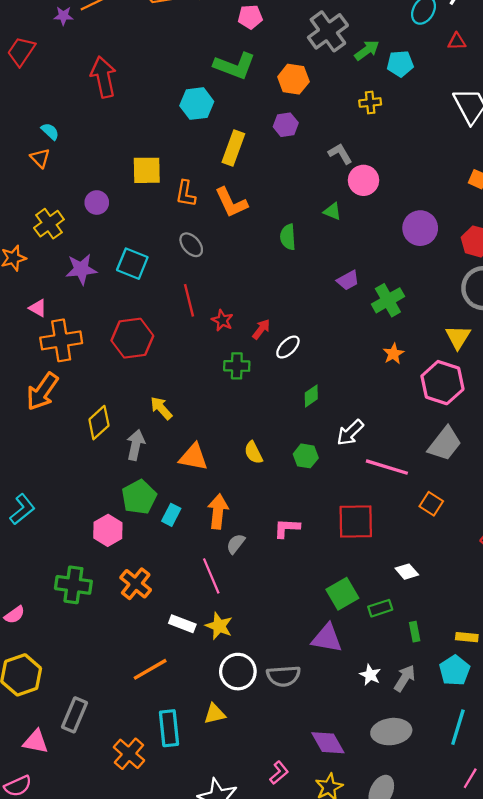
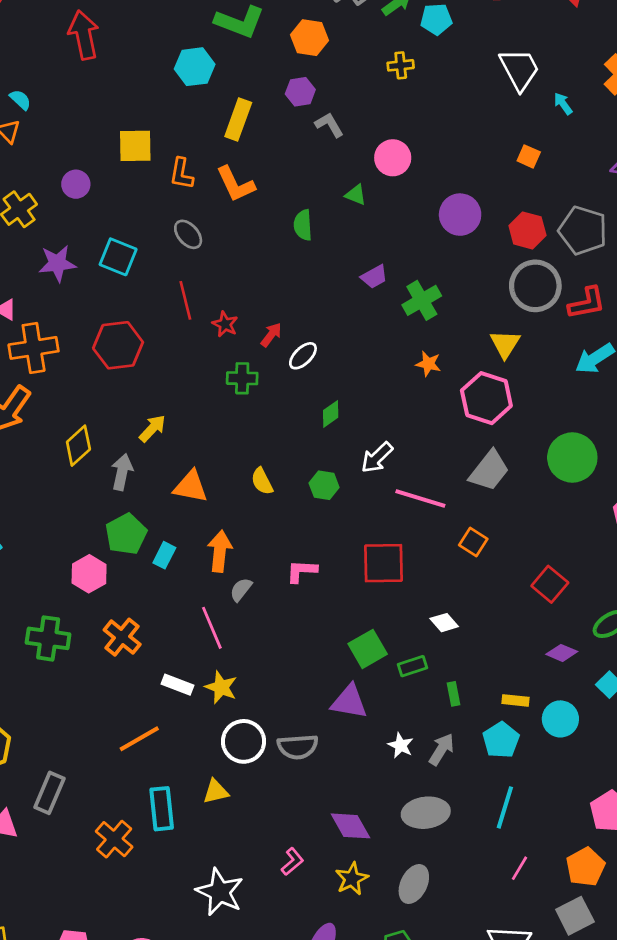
gray L-shape: (340, 154) -> (329, 125), moved
orange star: (393, 354) -> (428, 364), turned -30
yellow arrow: (161, 408) -> (152, 428), turned 85

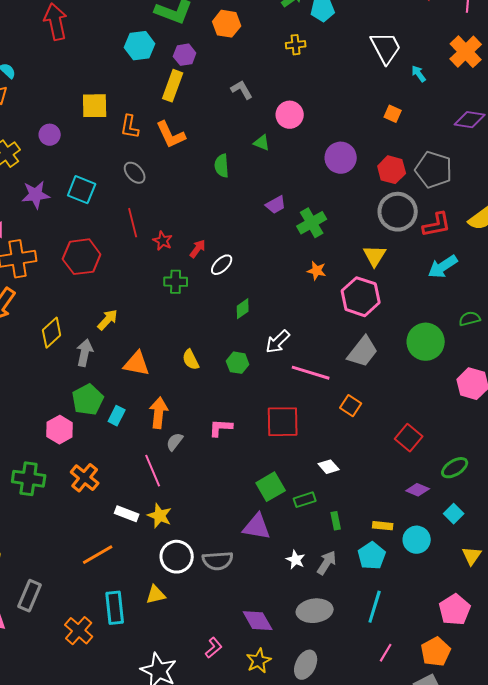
purple hexagon: (300, 92) -> (185, 55), moved

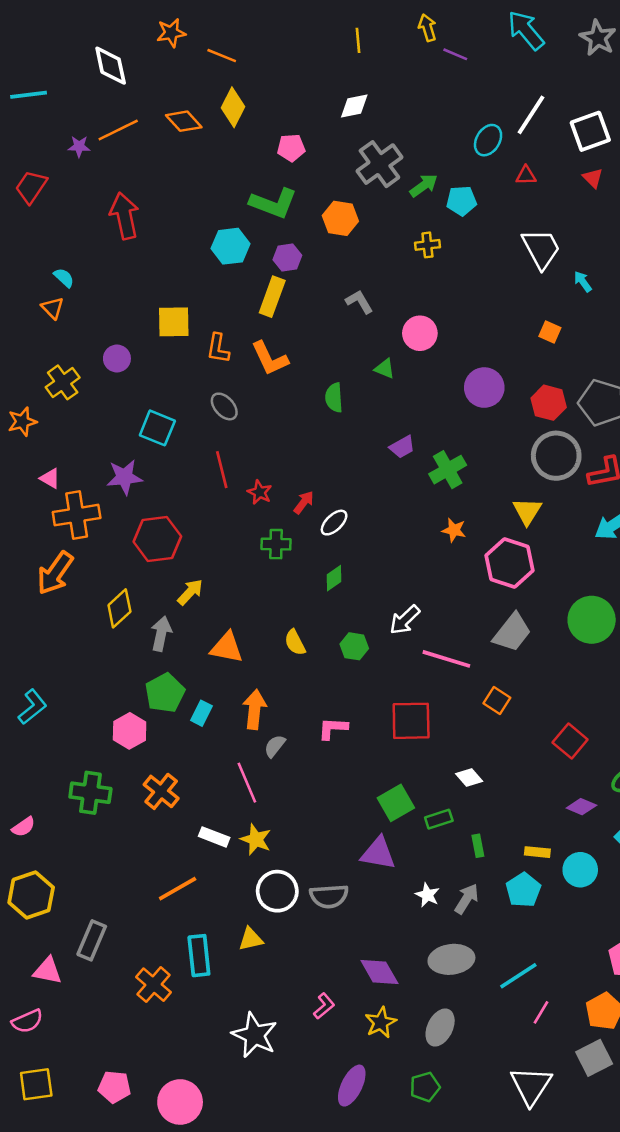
purple star: (36, 195) -> (125, 477), moved
red hexagon: (82, 257) -> (157, 539), moved
green diamond: (243, 309) -> (334, 578), moved
cyan line: (375, 607) -> (518, 976), moved, turned 40

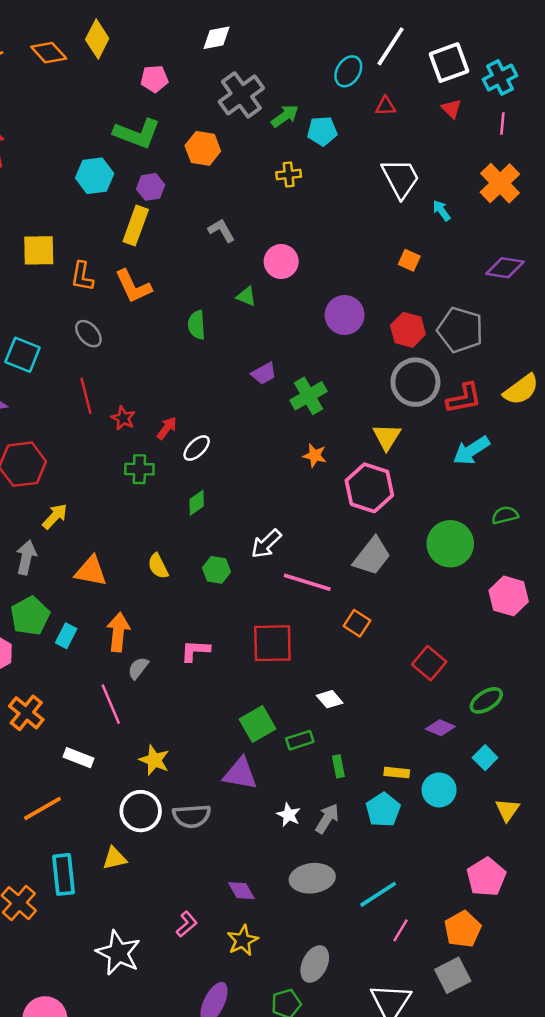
yellow star: (256, 839) -> (154, 760), moved
purple diamond: (379, 972) -> (241, 891), size x0.7
gray ellipse: (440, 1028) -> (315, 964), moved

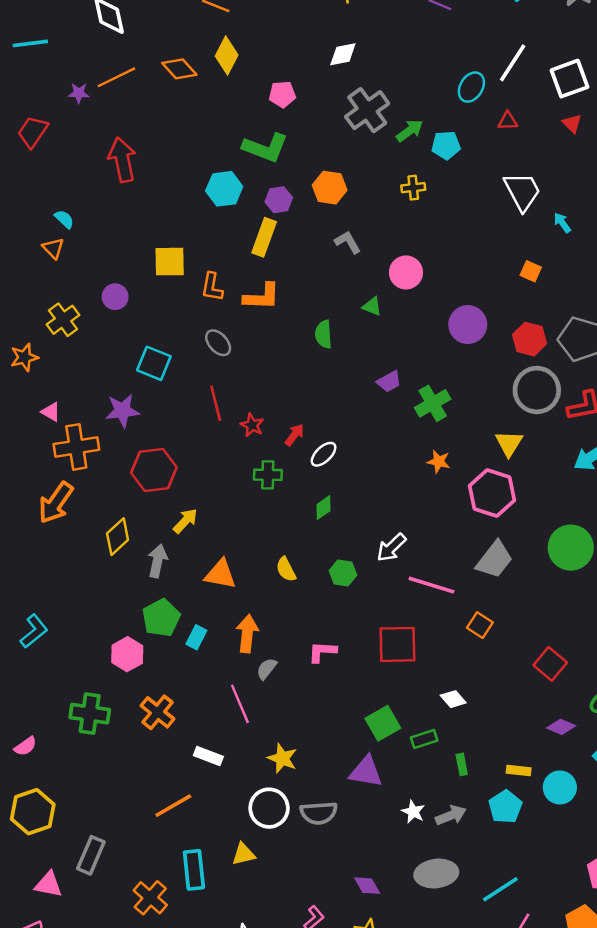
orange hexagon: (203, 148) -> (330, 188), moved
orange L-shape: (133, 286) -> (262, 297), turned -63
gray arrow: (327, 819) -> (451, 815), turned 36

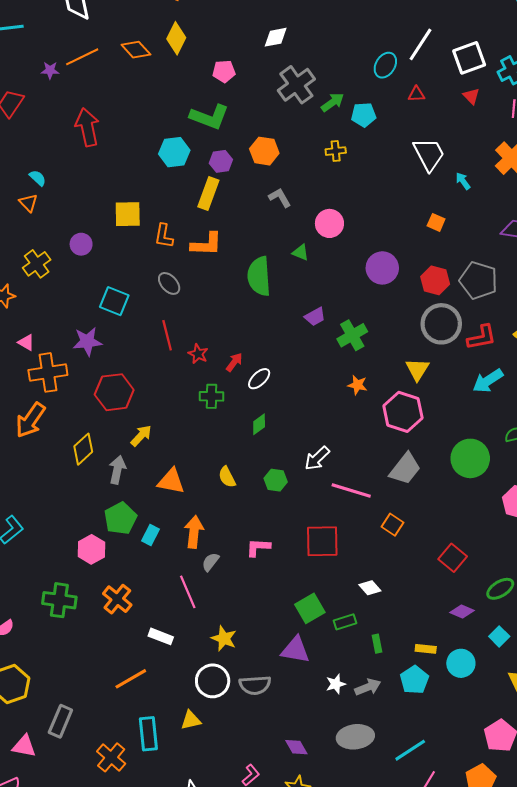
green semicircle: (324, 334) -> (259, 276), size x1.6
white star: (413, 812) -> (336, 684), turned 30

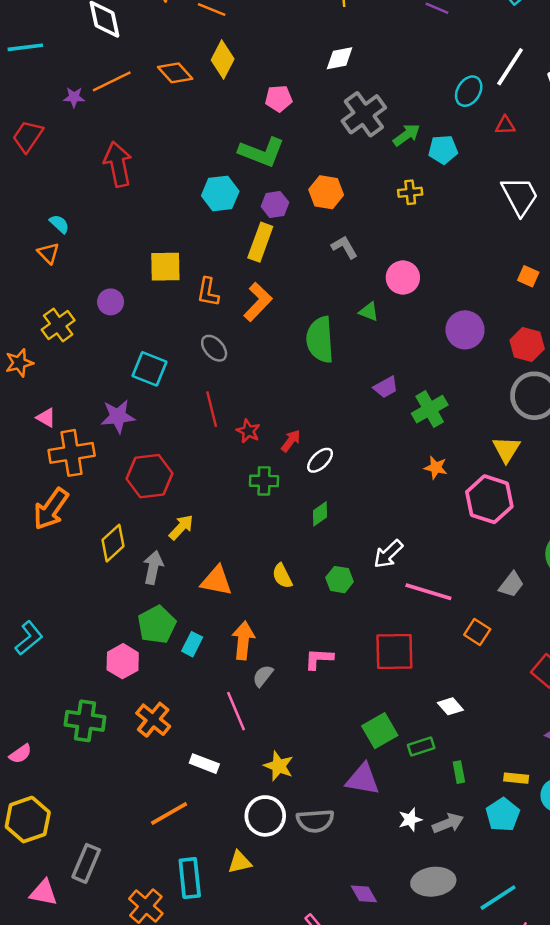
orange L-shape: (206, 244) -> (258, 302), turned -48
gray trapezoid: (405, 469) -> (511, 584), moved, size x0.7

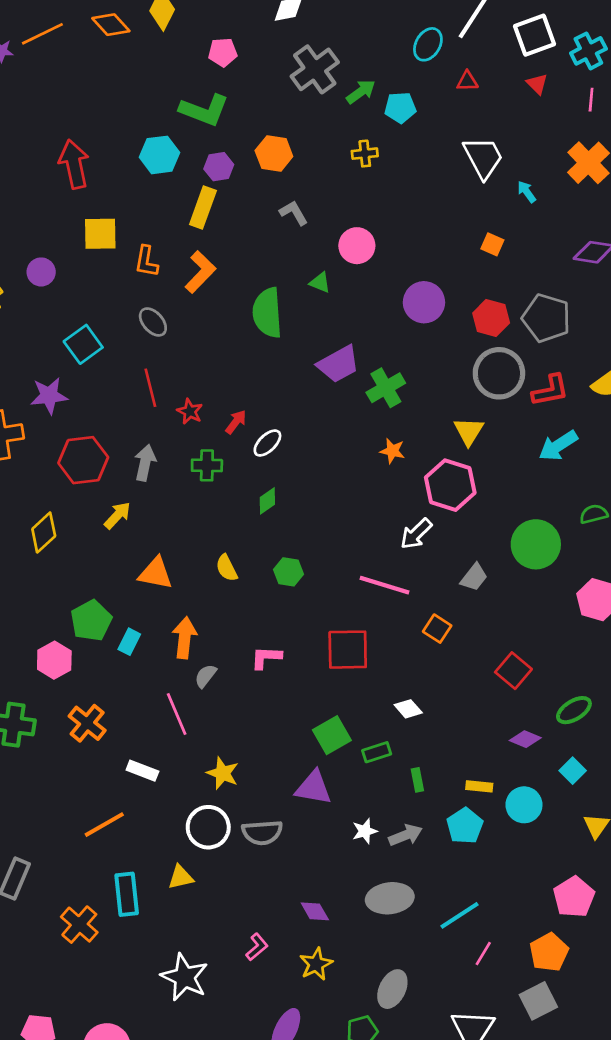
red arrow: (118, 164) -> (74, 164), moved
cyan square: (150, 369) -> (83, 344), turned 32
purple trapezoid: (386, 387) -> (338, 364), size x1.6
white arrow: (388, 554) -> (416, 534), moved
gray arrow: (153, 567) -> (145, 463), moved

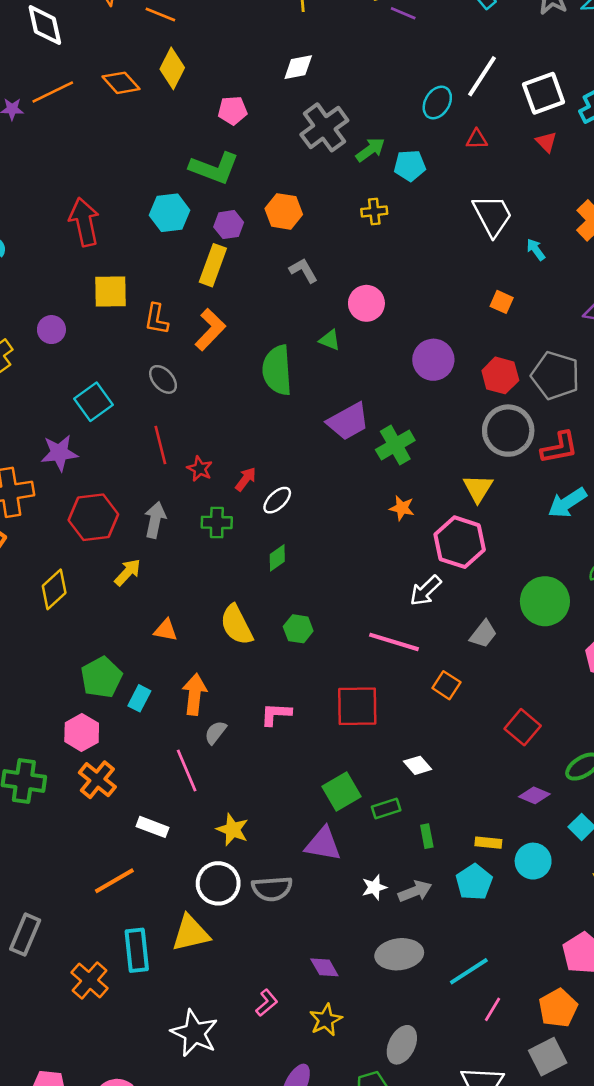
yellow semicircle: (227, 568) -> (236, 625), size x1.5
orange triangle: (156, 573) -> (166, 630), size x0.7
pink hexagon: (54, 660) -> (82, 732), moved
yellow triangle: (181, 877) -> (191, 933), size x1.5

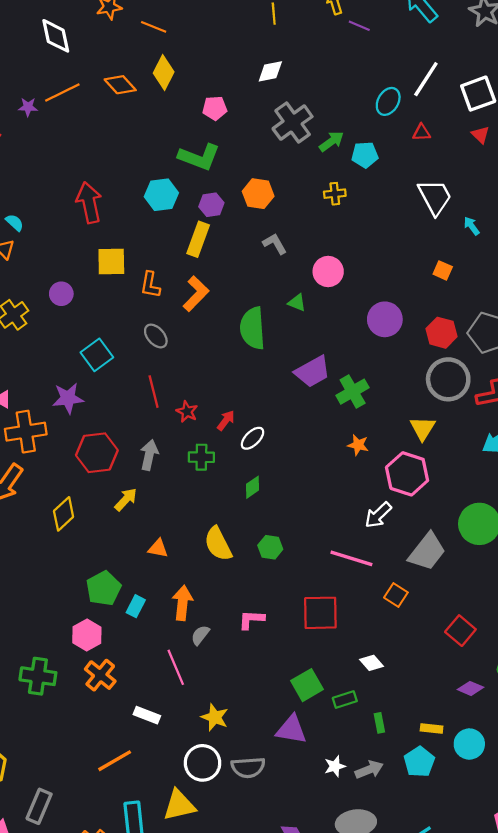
gray trapezoid: (483, 634) -> (427, 552), size x1.6

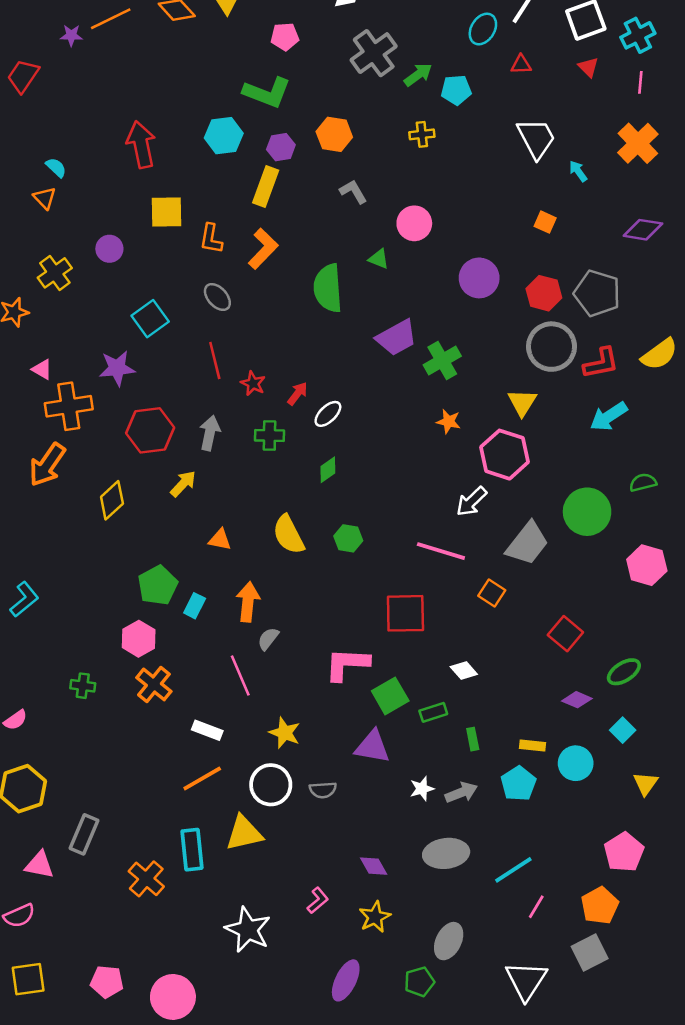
pink L-shape: (251, 619) -> (347, 664), moved, size x1.5
green cross: (38, 676) -> (83, 686), size x0.6
orange line: (115, 761) -> (202, 778), moved
gray semicircle: (248, 767) -> (323, 790), size x0.7

